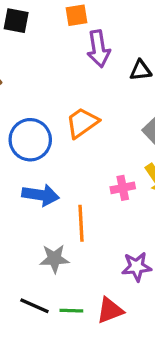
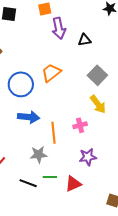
pink cross: (123, 188) -> (80, 125), moved
green line: (71, 311) -> (50, 177), moved

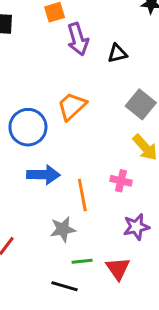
pink cross: (80, 125) -> (121, 181), turned 32
black line: (28, 183) -> (65, 286), moved
red triangle: (73, 184) -> (118, 268), turned -36

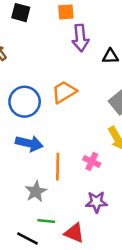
gray star: (63, 229) -> (36, 191), turned -30
red triangle: (118, 268) -> (74, 233), turned -45

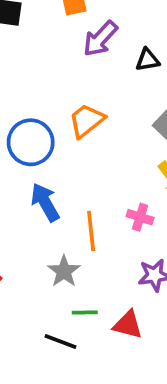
purple arrow: (80, 38) -> (100, 39), turned 55
blue arrow: (29, 143) -> (45, 202), turned -125

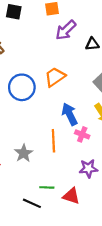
blue arrow: (45, 202) -> (70, 114), moved
gray star: (64, 271) -> (24, 153), moved

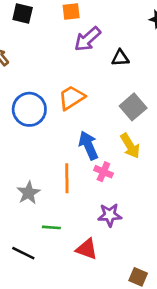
green line: (47, 187) -> (51, 227), moved
black line: (32, 203) -> (23, 253), moved

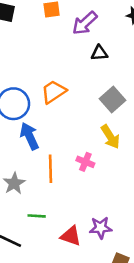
purple arrow: (87, 39) -> (85, 23), moved
blue arrow: (88, 145) -> (29, 136), moved
purple star: (110, 215) -> (101, 228), moved

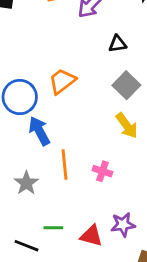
black triangle: (99, 53) -> (118, 44), moved
pink cross: (85, 162) -> (102, 171), moved
green line: (37, 216) -> (53, 228), moved

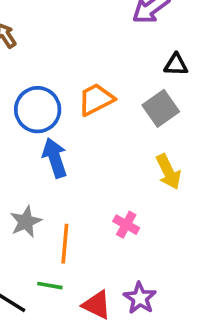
gray square: (126, 85) -> (161, 108), moved
orange line: (65, 165) -> (65, 244), moved
purple star: (123, 225) -> (140, 298), turned 30

